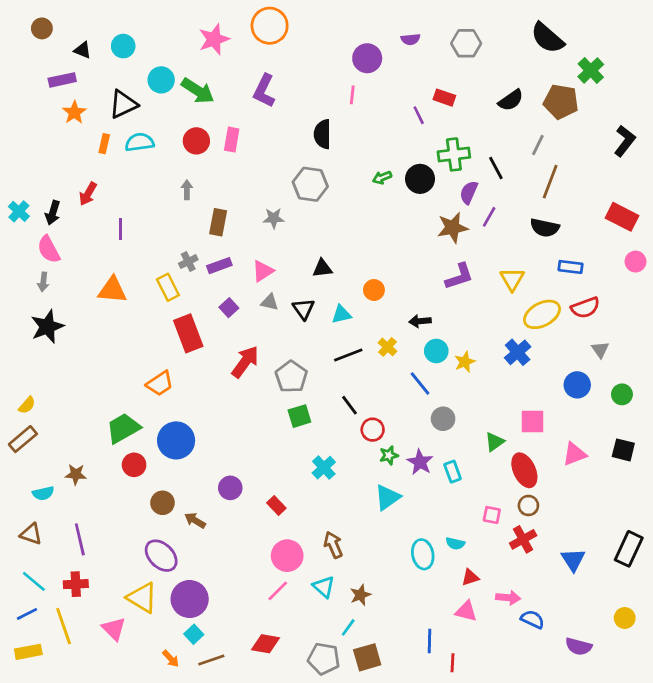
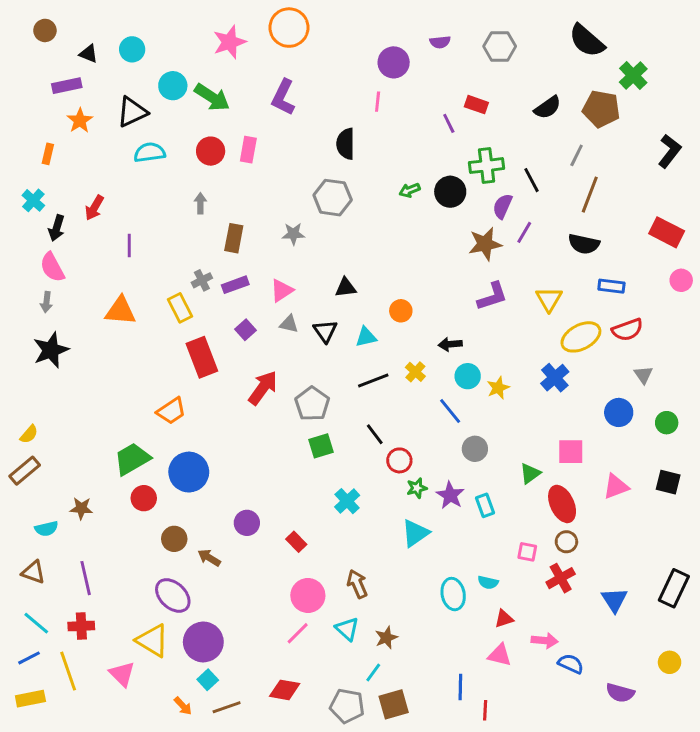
orange rectangle: (104, 144) -> (48, 154), moved
cyan cross: (19, 211) -> (33, 200), moved

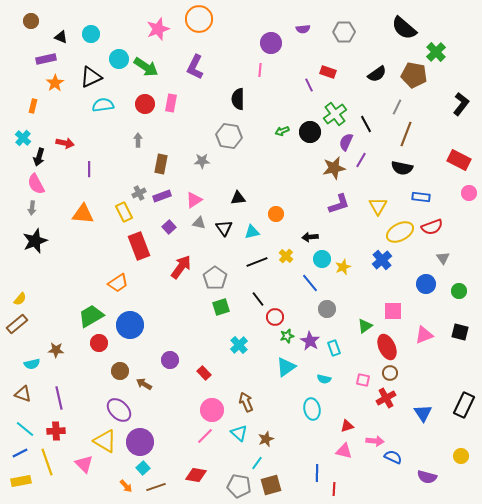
green cross: (487, 166) -> (335, 114), turned -30
red arrow: (94, 208) -> (65, 143), turned -108
cyan semicircle: (488, 582) -> (324, 379), moved

